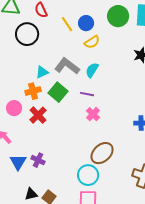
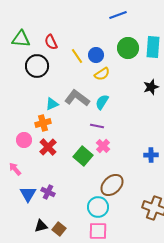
green square: (58, 92) -> (83, 156), moved

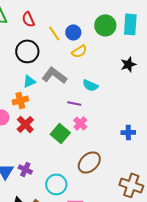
black circle: (37, 66) -> (27, 51), moved
cyan semicircle: (102, 102) -> (90, 85), moved, turned -98
cyan circle: (98, 207) -> (56, 184), moved

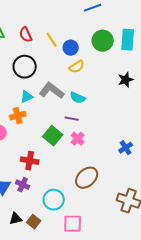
yellow line: (54, 33) -> (52, 40), moved
cyan semicircle: (90, 85) -> (78, 98), moved
red cross: (25, 124) -> (30, 161), moved, turned -36
blue cross: (128, 132) -> (126, 148), turned -32
green square: (60, 133) -> (53, 136), moved

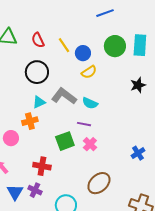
green square: (53, 136) -> (65, 141), turned 30

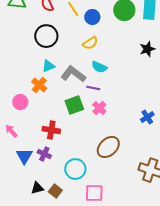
yellow semicircle: (89, 72) -> (90, 43), moved
gray L-shape: (64, 96) -> (73, 74), moved
orange cross: (30, 121) -> (39, 85), turned -35

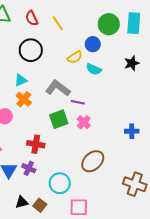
blue circle: (92, 17) -> (93, 44), moved
cyan triangle: (48, 66) -> (21, 80), moved
cyan semicircle: (99, 67) -> (94, 69), moved
blue cross: (147, 117) -> (132, 131), turned 32

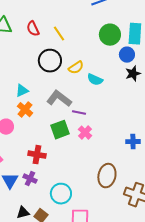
blue circle: (93, 44) -> (127, 55), moved
black circle: (31, 50) -> (50, 61), moved
brown ellipse: (93, 161) -> (107, 176), moved, turned -35

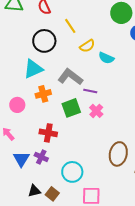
yellow line: (59, 34) -> (70, 26), moved
black circle: (50, 61) -> (44, 41), moved
cyan triangle: (22, 91) -> (33, 69), size x1.5
orange cross: (25, 110) -> (43, 94), moved, turned 35

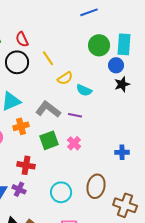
black circle: (44, 41) -> (17, 62), moved
purple line: (90, 91) -> (75, 115), moved
cyan circle: (72, 172) -> (61, 192), moved

